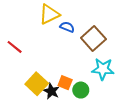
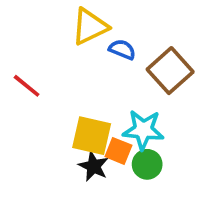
cyan star: (103, 69) -> (143, 130), moved
yellow square: (37, 84) -> (92, 136), moved, turned -30

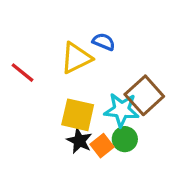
yellow triangle: (90, 27) -> (76, 58), moved
brown square: (170, 71) -> (144, 95), moved
orange square: (118, 151) -> (102, 146), moved, turned 30

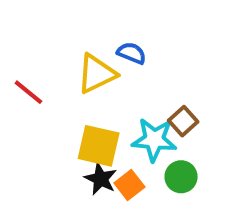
brown square: (144, 95) -> (183, 121), size x0.6
green circle: (125, 139) -> (181, 177), moved

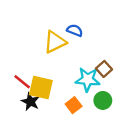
red line: (28, 92) -> (22, 82), moved
yellow square: (99, 146) -> (41, 88), moved
black star: (101, 179) -> (30, 102), moved

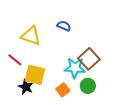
yellow triangle: (55, 42) -> (31, 36), moved, turned 45
brown square: (104, 69) -> (89, 59), size x1.5
red line: (22, 82) -> (15, 60), moved

